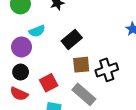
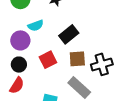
red square: (49, 83) -> (48, 60), moved
red semicircle: (19, 94) -> (17, 85), turned -84

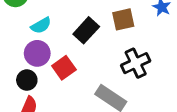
purple circle: (20, 40) -> (37, 53), moved
brown square: (77, 59) -> (123, 19), moved

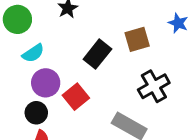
cyan semicircle: (41, 25) -> (33, 53), moved

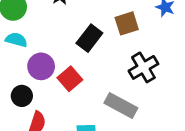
cyan semicircle: (33, 53) -> (16, 40), moved, turned -130
black circle: (36, 113) -> (22, 96), moved

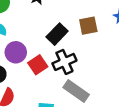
black cross: (143, 67) -> (64, 62), moved

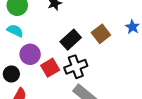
brown square: (88, 26) -> (101, 34), turned -30

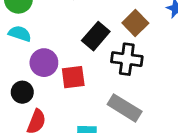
black cross: (76, 67) -> (127, 59), moved, turned 35
red square: (50, 68) -> (73, 77), turned 30

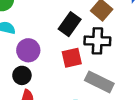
red square: (73, 77) -> (72, 58), moved
black circle: (22, 92) -> (22, 75), moved

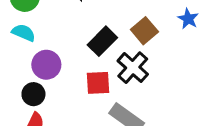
black cross: (97, 41) -> (133, 68), turned 30

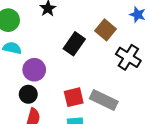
black cross: (133, 68) -> (128, 57), moved
red square: (98, 83) -> (74, 97), moved

